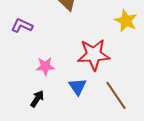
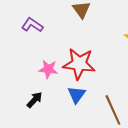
red star: (94, 55) -> (79, 64), moved

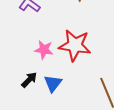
blue triangle: (76, 95) -> (53, 83), moved

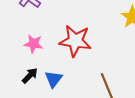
pink star: (44, 50) -> (33, 44), moved

